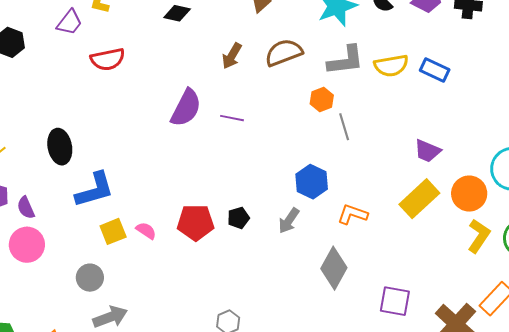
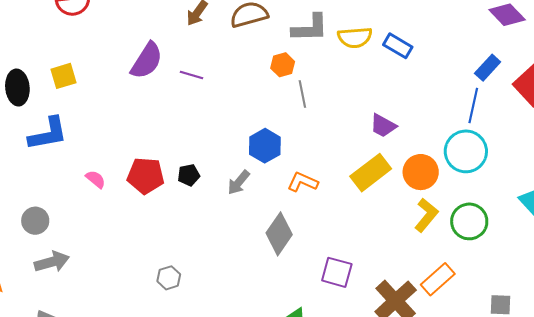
yellow square: (113, 231) -> (64, 76), moved

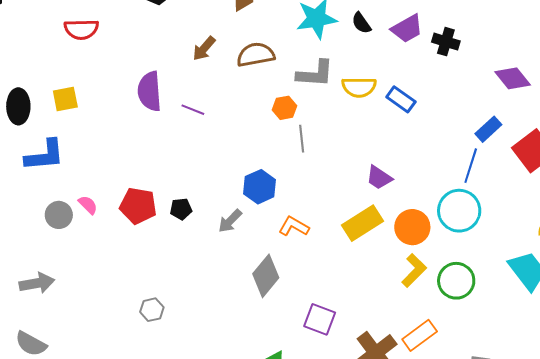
purple semicircle: (147, 61) -> (150, 91), turned 138
gray circle: (35, 221) -> (59, 215), moved

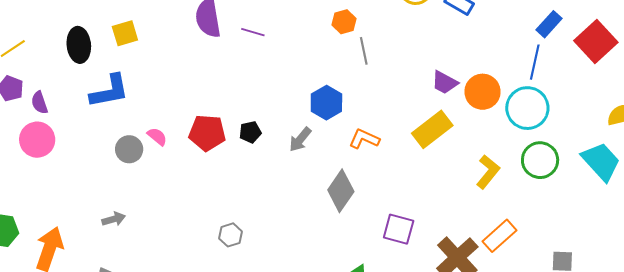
orange circle: (412, 227) -> (483, 92), moved
green circle: (456, 281) -> (540, 160), moved
gray arrow: (37, 283) -> (114, 219), size x0.7

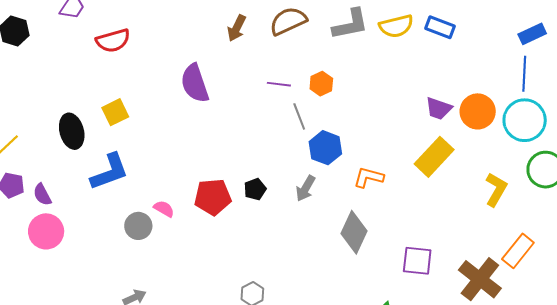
orange hexagon: (344, 22) -> (321, 84), moved
blue rectangle: (549, 24) -> (532, 34), turned 32
purple line: (253, 32) -> (279, 84), moved
gray line: (364, 51) -> (299, 116), moved

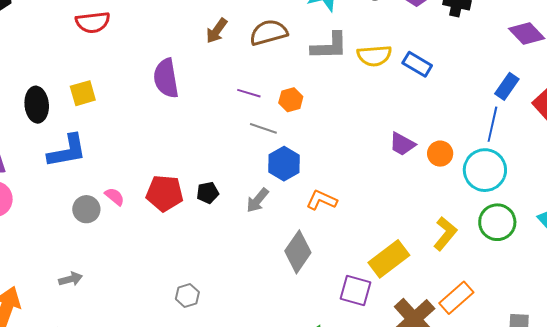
blue rectangle: (532, 34) -> (507, 86), turned -40
orange circle: (478, 111) -> (440, 154), size x0.7
gray line: (299, 116) -> (263, 128), turned -60
yellow rectangle: (434, 157) -> (389, 259), moved

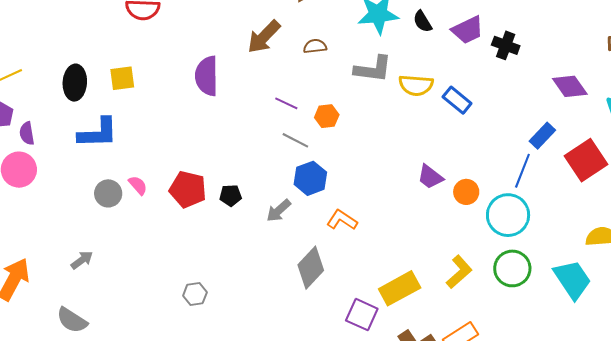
brown arrow: (217, 31) -> (264, 37), size x1.4
brown semicircle: (269, 32) -> (315, 46), size x0.6
gray arrow: (71, 279) -> (82, 260), turned -30

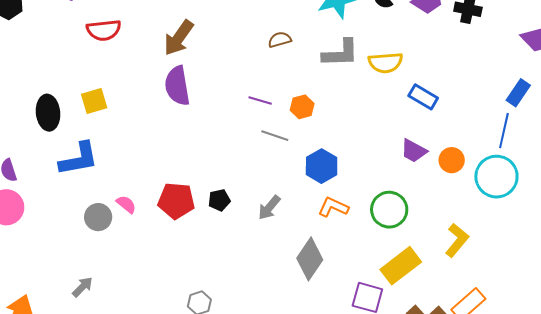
brown arrow: (264, 37) -> (179, 38), moved
blue rectangle: (457, 100) -> (423, 97), moved
blue hexagon: (310, 178) -> (322, 166), moved
green circle: (512, 268) -> (389, 210), moved

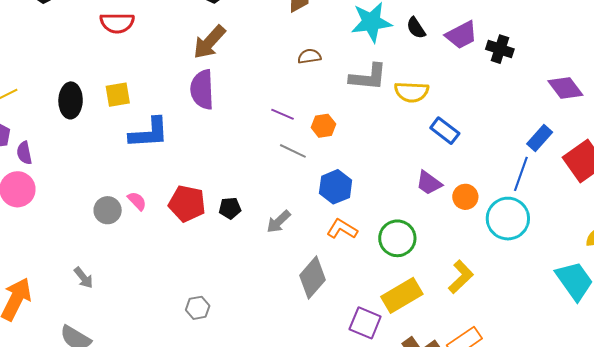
red semicircle: (104, 30) -> (117, 23), moved
blue L-shape: (79, 159) -> (149, 133), moved
gray arrow: (83, 287) -> (84, 278), turned 90

